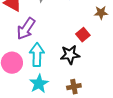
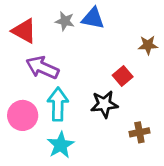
purple arrow: (26, 29) -> (42, 68), turned 80
brown cross: (74, 87) -> (139, 132), moved

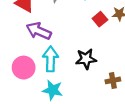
red square: (123, 76) -> (100, 19), moved
cyan star: (61, 145) -> (53, 90), turned -30

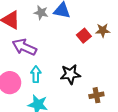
cyan arrow: (50, 59) -> (36, 74), size x0.7

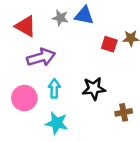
red square: (84, 36) -> (109, 44), turned -32
purple arrow: (24, 47) -> (41, 57), turned 140

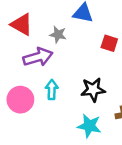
gray star: (60, 18) -> (58, 34), moved
cyan star: (57, 123) -> (89, 126), moved

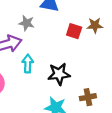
cyan arrow: (52, 90) -> (28, 64), moved

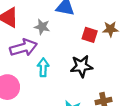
black star: (59, 74) -> (81, 66), moved

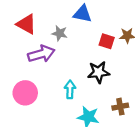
cyan arrow: (43, 67) -> (70, 89), moved

